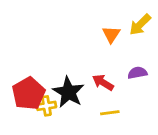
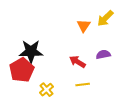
black star: (69, 92) -> (31, 51), moved, turned -30
yellow cross: (46, 106) -> (46, 90), moved, turned -32

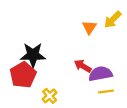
purple semicircle: (103, 54) -> (100, 74), moved, size x1.5
yellow line: (83, 84) -> (106, 91), moved

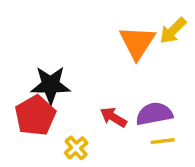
orange triangle: (89, 27) -> (137, 42), size x1.6
red arrow: (83, 66) -> (113, 117), moved

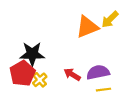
orange triangle: (137, 42) -> (87, 27), turned 35
yellow cross: (76, 148) -> (40, 80), moved

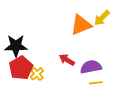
black star: (32, 54) -> (16, 46), moved
red arrow: (72, 74) -> (67, 60), moved

